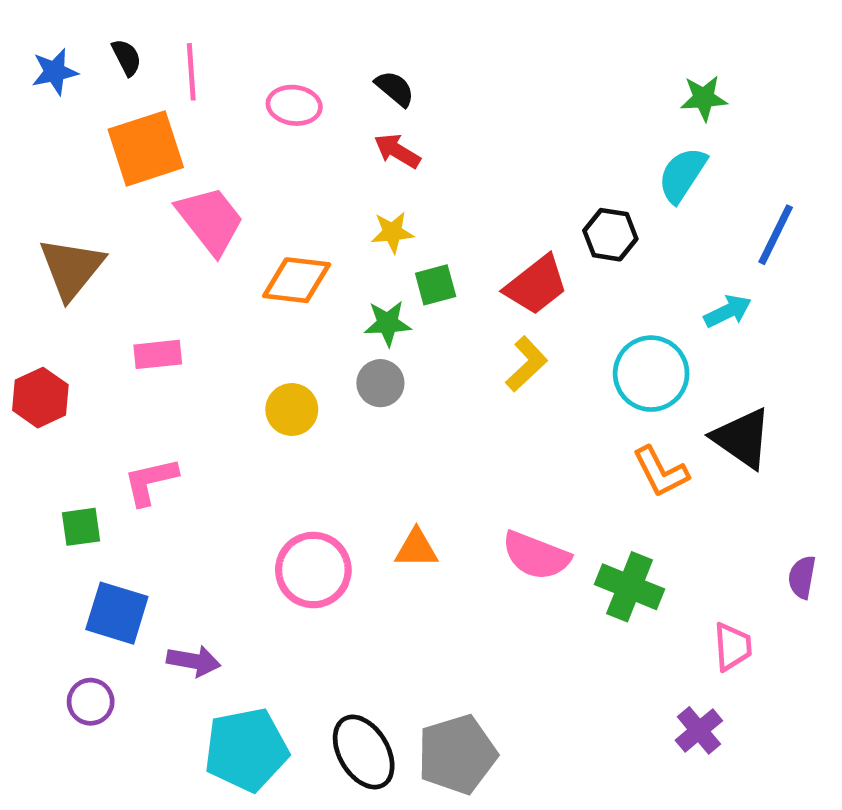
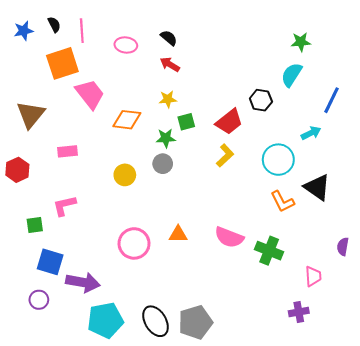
purple arrow: (194, 661) -> (83, 282), size x1.5
purple cross: (699, 730) -> (299, 312), turned 30

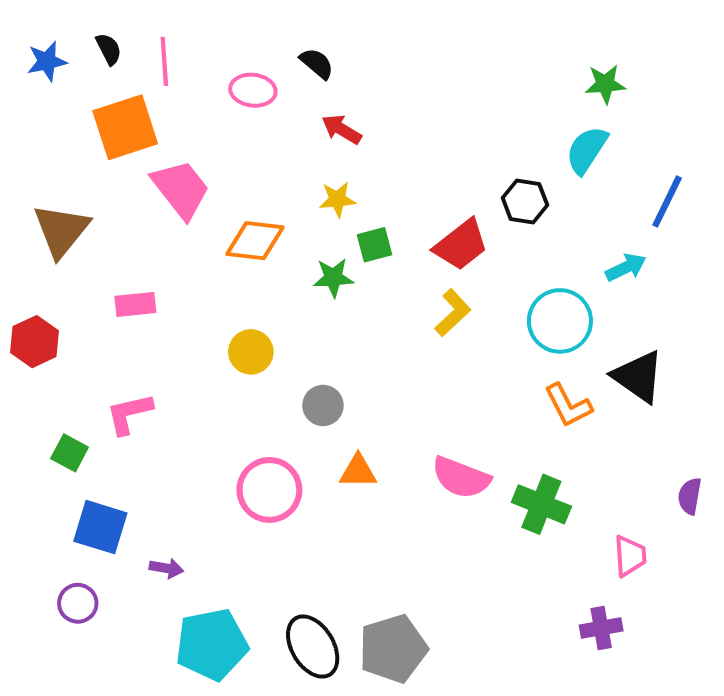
black semicircle: (169, 38) -> (317, 63), moved
gray circle: (163, 164) -> (323, 405), moved
green square: (35, 225) -> (70, 453), turned 36
purple arrow: (83, 282) -> (166, 568), size x0.5

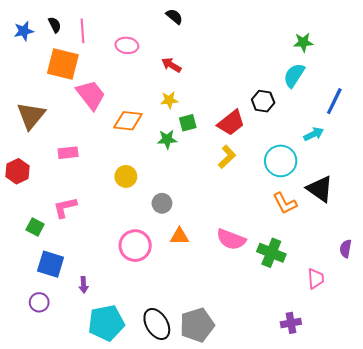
black semicircle: (317, 63) -> (174, 17), moved
orange square: (125, 127) -> (63, 64), turned 32
purple arrow: (166, 568) -> (84, 285), turned 77
purple cross: (601, 628) -> (291, 323), moved

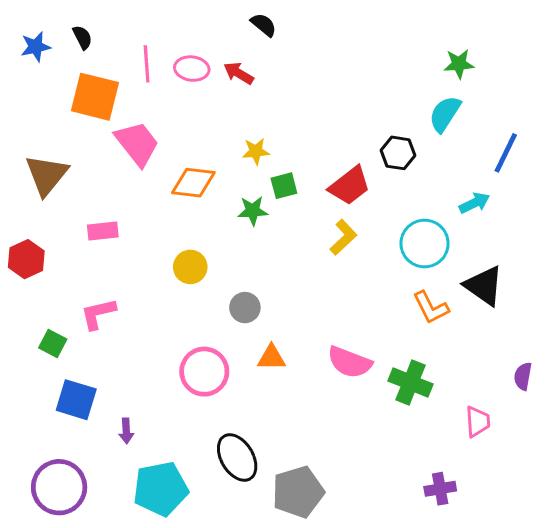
pink line: (83, 31) -> (147, 64), moved
red arrow: (171, 65) -> (239, 73), moved
purple circle: (39, 302) -> (59, 487), moved, size x1.8
black ellipse: (157, 324) -> (237, 458), moved

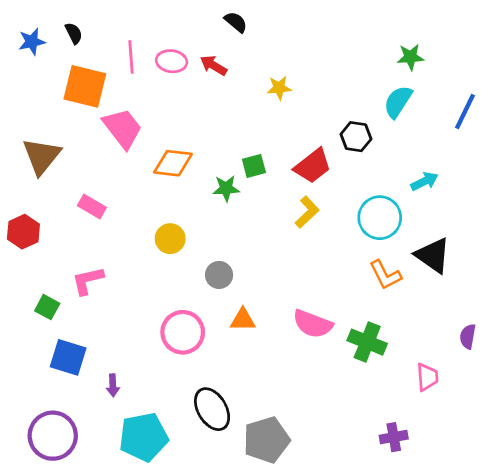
yellow star: (256, 151) -> (279, 88), moved
blue line: (506, 153) -> (465, 111), moved
pink rectangle: (103, 231) -> (92, 206), turned 36

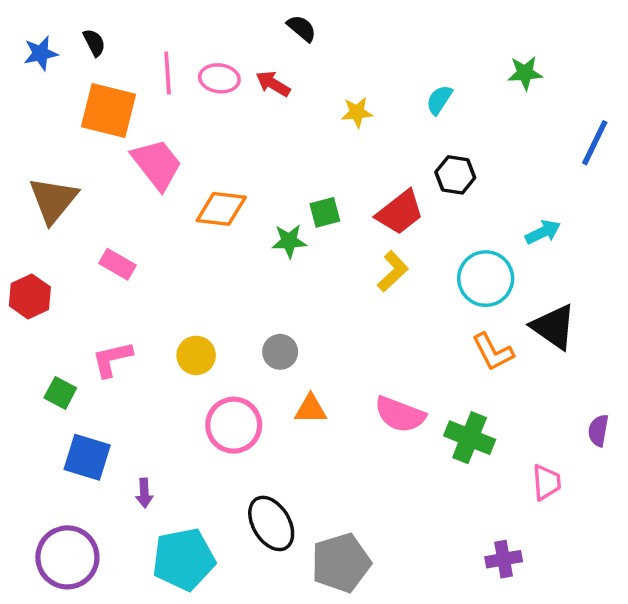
cyan semicircle: (398, 102) -> (439, 100), moved, size x0.7
yellow circle: (170, 239) -> (196, 355), moved

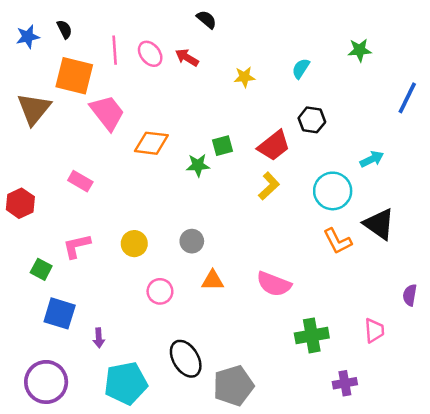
pink ellipse: (219, 78) -> (150, 54), turned 45
brown triangle: (53, 200) -> (34, 109), moved
pink circle: (234, 425) -> (160, 291), size x0.7
green cross: (470, 438) -> (312, 335), moved, turned -32

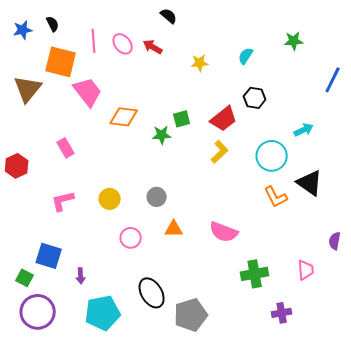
pink rectangle: (80, 181) -> (66, 148), turned 30
green square: (41, 269) -> (25, 278), moved

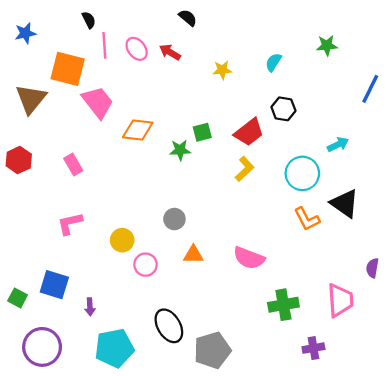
black semicircle: (53, 24) -> (89, 20), moved
red hexagon: (17, 166) -> (19, 160), moved
yellow circle: (110, 199) -> (122, 240), moved
pink trapezoid: (306, 270) -> (340, 300), size x1.5
green square: (25, 278) -> (18, 298), moved

